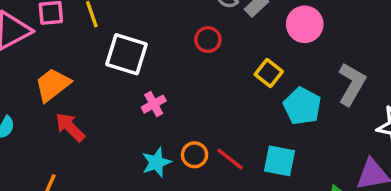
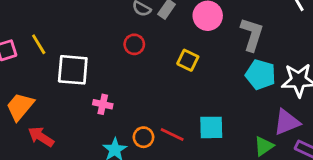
gray L-shape: (352, 84) -> (252, 34), moved
pink cross: (154, 104) -> (103, 104), turned -36
cyan pentagon: (302, 106) -> (260, 75), moved

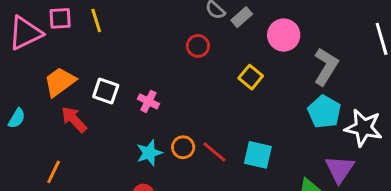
white square: (73, 70) -> (106, 91), moved, size x0.7
purple triangle: (287, 122) -> (340, 169), turned -48

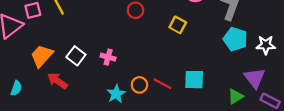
white square: (106, 91) -> (76, 56), turned 30
white star: (363, 128) -> (266, 45), size x0.7

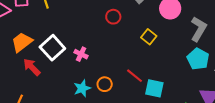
white square: (76, 56) -> (52, 48), size x1.4
red line: (163, 84) -> (134, 76), moved

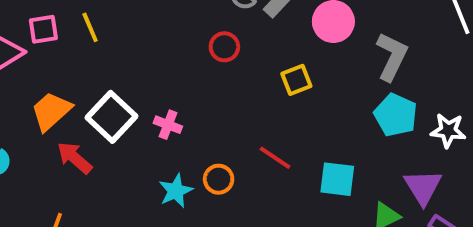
yellow square: (149, 37) -> (296, 80), turned 35
cyan square: (154, 88) -> (337, 179), moved

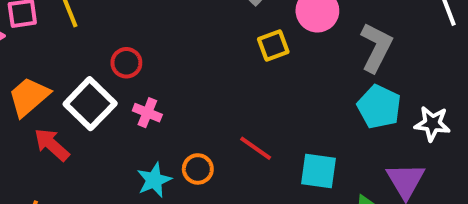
red circle: (224, 47) -> (126, 63), moved
yellow square: (296, 80) -> (273, 46), moved

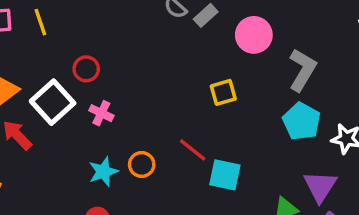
yellow square: (273, 46) -> (223, 92), moved
cyan square: (319, 171) -> (225, 175), moved

